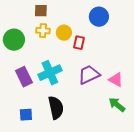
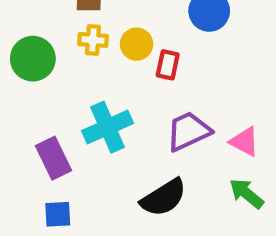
purple rectangle: (24, 77) -> (54, 158), moved
black semicircle: (56, 108) -> (164, 198), moved, turned 70

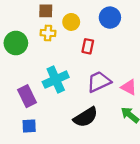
yellow circle: (137, 44) -> (71, 22), moved

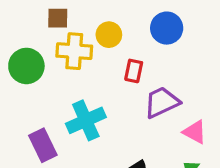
brown square: (46, 11) -> (58, 18), moved
yellow cross: (48, 33) -> (74, 51), size x1.5
purple trapezoid: (99, 82) -> (162, 102), moved

